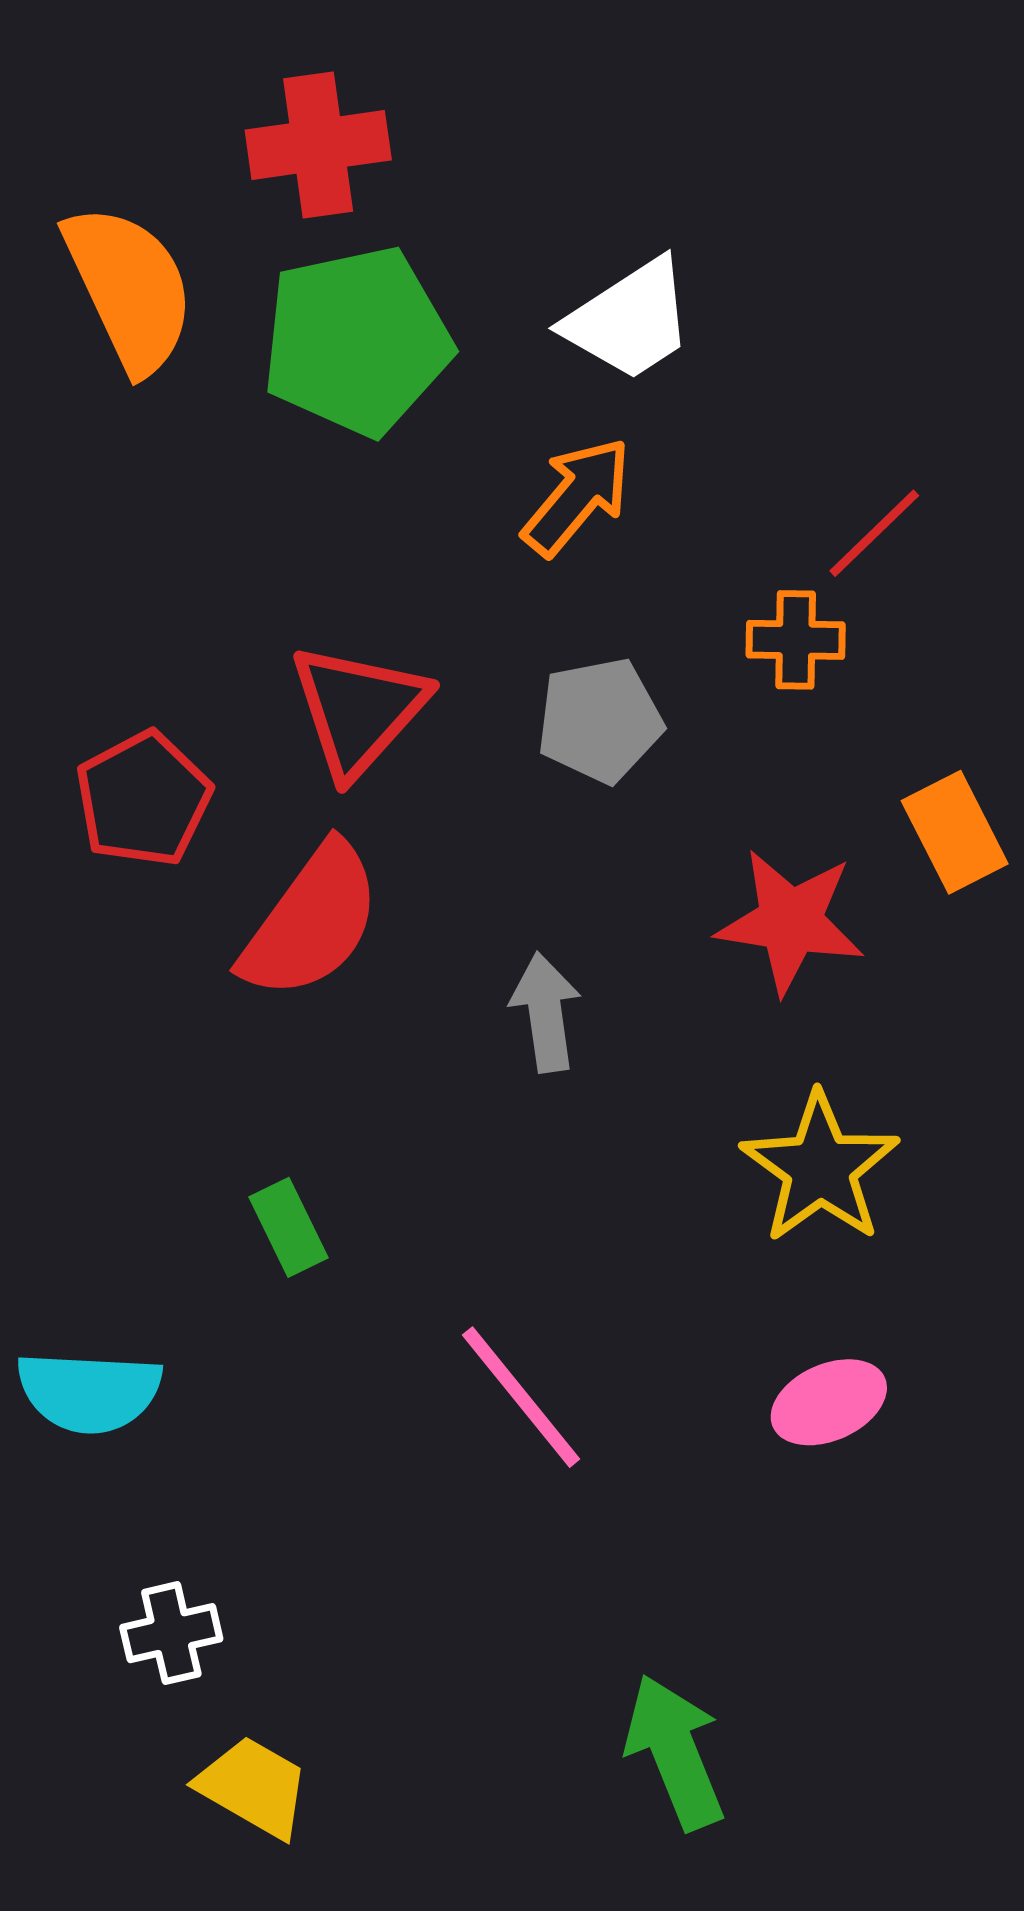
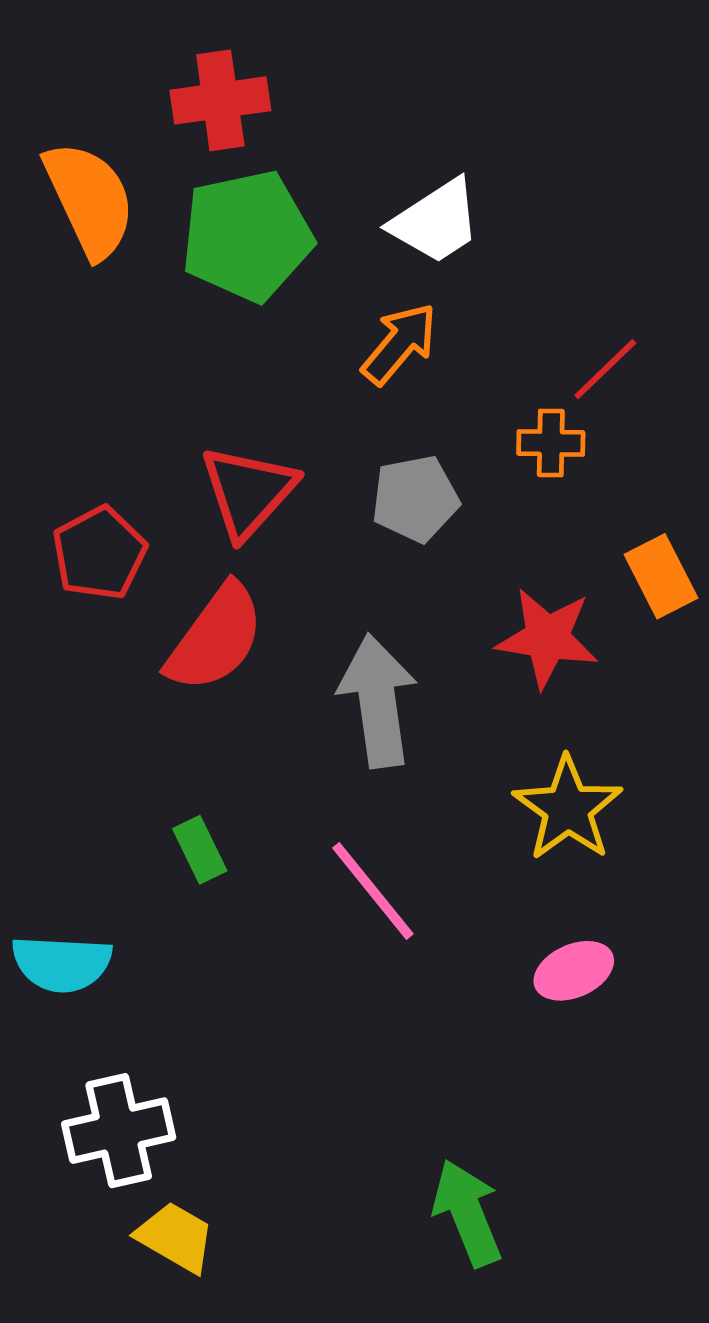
gray arrow: (546, 1012) -> (378, 701), size x1.6
pink line: (521, 1397) -> (373, 891), moved
white cross: (171, 1633) -> (119, 1131), size x1.6

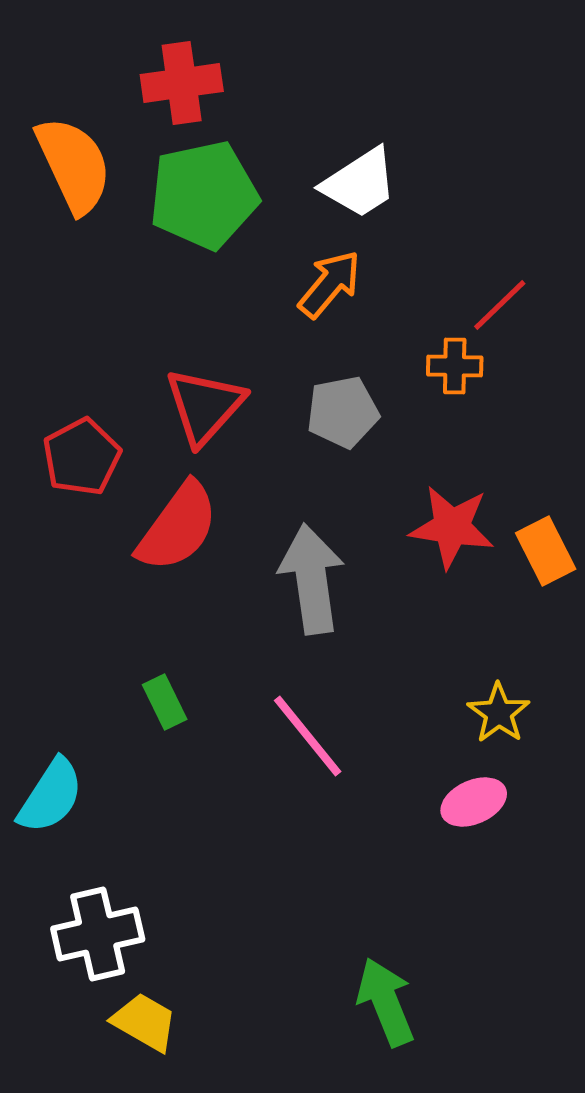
orange rectangle: (661, 576) -> (546, 551), moved
yellow star: (568, 809) -> (499, 713), moved, size x0.7
cyan semicircle: (62, 964) -> (51, 796), turned -60

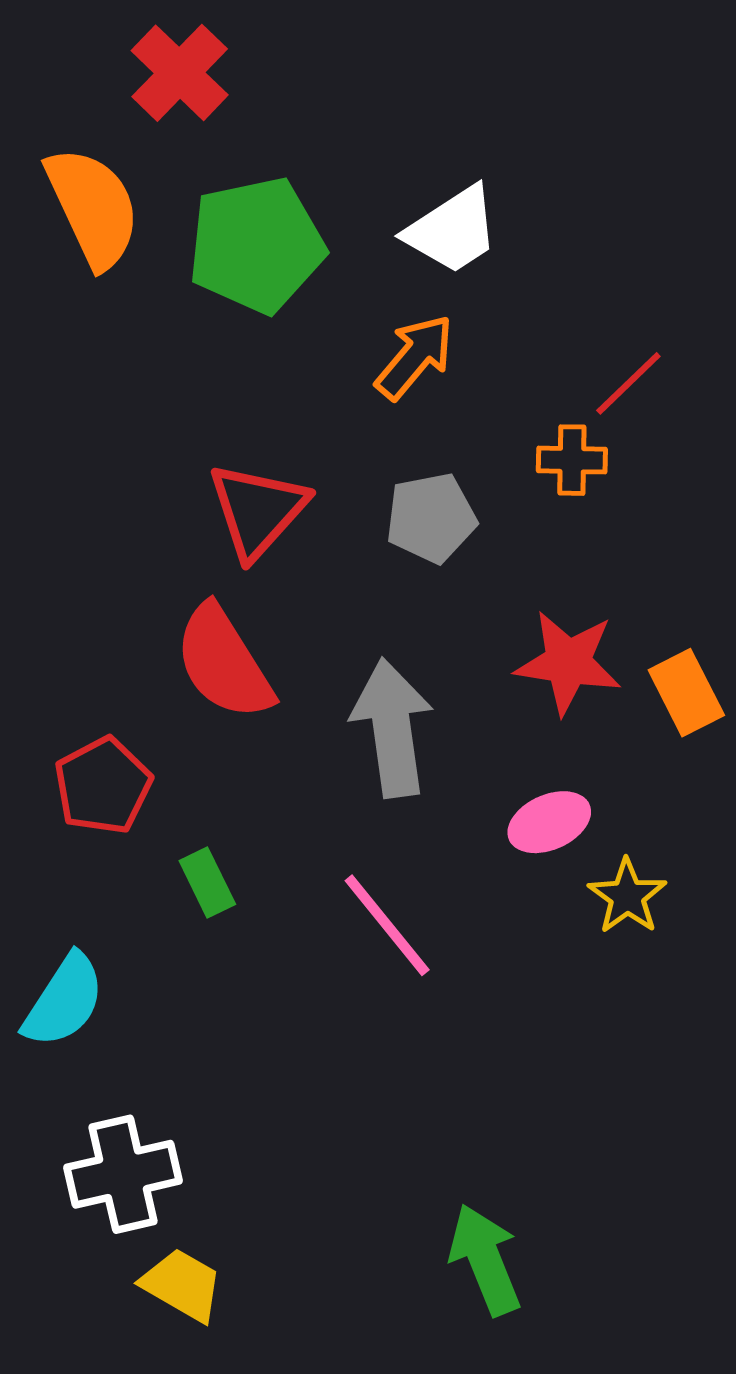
red cross: (182, 83) -> (180, 73), moved, turned -38
red pentagon: (82, 457) -> (103, 786), moved
red semicircle: (178, 527) -> (224, 662), turned 112
pink ellipse: (474, 802) -> (549, 822), moved

